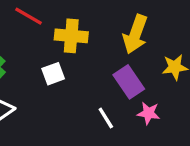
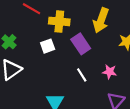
purple rectangle: (129, 82) -> (81, 44), moved

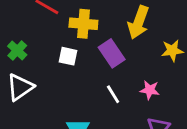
white square: (48, 46) -> (68, 56), turned 32

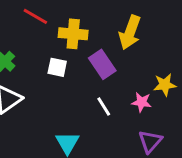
yellow star: (172, 51) -> (165, 85), moved

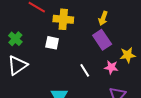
yellow arrow: (130, 32) -> (103, 18), size x0.6
purple rectangle: (102, 64) -> (102, 40), moved

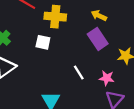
yellow arrow: (103, 18) -> (99, 16), turned 96
pink star: (111, 67) -> (107, 78), moved

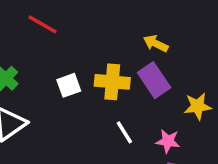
yellow cross: (55, 17) -> (112, 82), moved
white square: (43, 42) -> (69, 85), turned -32

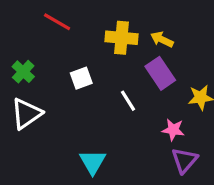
yellow cross: (112, 82) -> (122, 38), moved
white line: (124, 132) -> (128, 101), moved

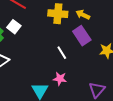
white square: (81, 78) -> (14, 27), moved, turned -32
pink star: (173, 130) -> (60, 79), moved

